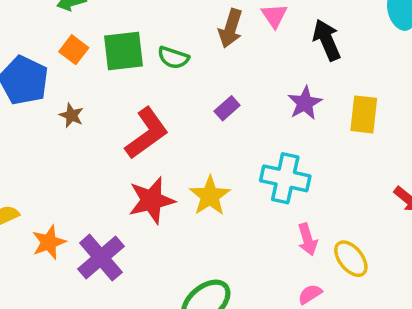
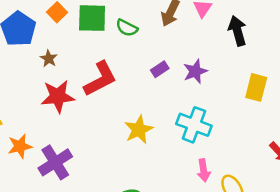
purple star: (305, 103) -> (195, 71), moved
red star: (151, 200) -> (58, 96), moved

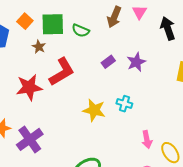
brown star: (49, 59) -> (39, 47), moved
cyan cross: (194, 125) -> (124, 104), moved, size x0.6
yellow star: (139, 130) -> (94, 110), turned -30

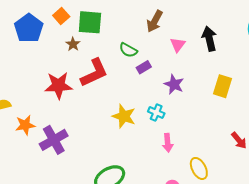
pink triangle: (139, 12) -> (178, 45), moved
green semicircle: (81, 31) -> (128, 50), moved
purple star: (136, 62) -> (174, 84), moved, turned -30
pink arrow: (147, 140) -> (168, 143), moved

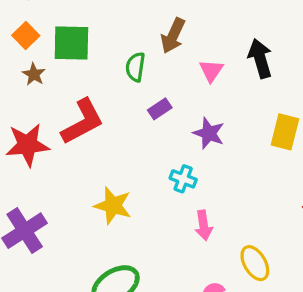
brown star: (73, 44) -> (34, 74), moved
green semicircle: (128, 50) -> (135, 67), moved, turned 72
yellow star: (124, 116) -> (113, 206), moved

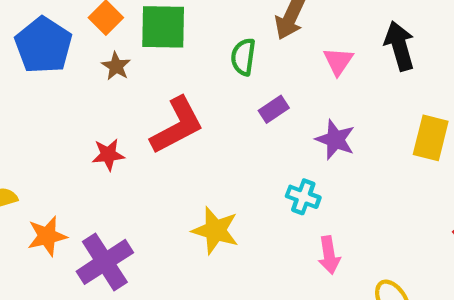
red star: (27, 145) -> (108, 155), size x0.6

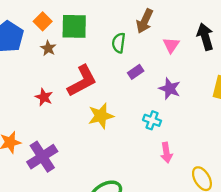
red star: (108, 155) -> (44, 97), turned 30
yellow star: (215, 230) -> (101, 116), moved, turned -30

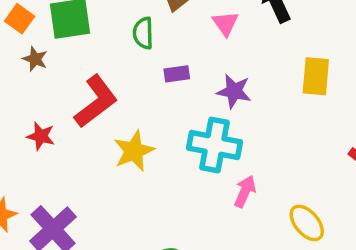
purple rectangle: (136, 72) -> (177, 74), turned 35
cyan cross: (152, 120) -> (214, 145), size x1.8
pink arrow: (166, 153) -> (245, 191), turned -138

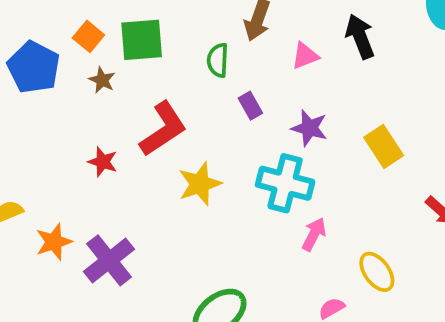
pink triangle: (225, 23) -> (305, 56), turned 40
purple rectangle: (177, 74) -> (250, 106), turned 65
yellow rectangle: (316, 76) -> (384, 146), moved, turned -42

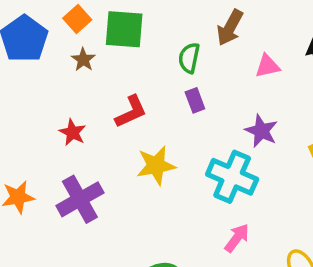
purple rectangle: (250, 106) -> (195, 100), moved
red L-shape: (163, 129) -> (131, 112), size x0.7
pink arrow: (314, 234) -> (237, 238), moved
purple cross: (109, 260) -> (80, 199), moved

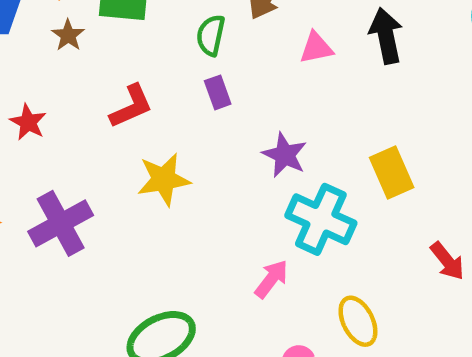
purple star: (261, 131) -> (285, 155), moved
red star: (73, 132) -> (28, 122), moved
cyan cross: (232, 177) -> (321, 219), moved

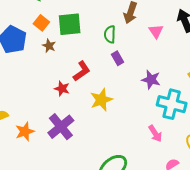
pink triangle: (316, 48) -> (156, 31), turned -42
red star: (28, 122) -> (62, 89), moved
pink arrow: (271, 279) -> (155, 134), turned 120

